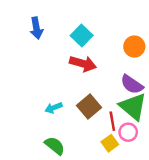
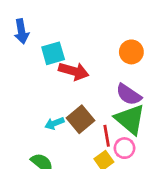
cyan square: (82, 35) -> (53, 53), moved, turned 30
cyan arrow: (54, 108) -> (54, 123), moved

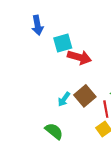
cyan arrow: (54, 123) -> (64, 99), turned -32

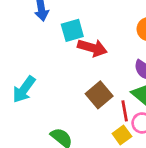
cyan arrow: (64, 99) -> (24, 89), moved, size x1.5

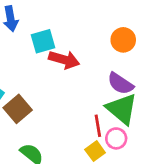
brown square: (99, 95) -> (18, 109), moved

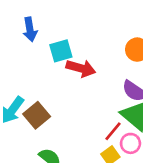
red line: (98, 126) -> (113, 131), turned 50

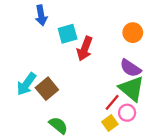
red arrow: (81, 68) -> (85, 49), turned 95

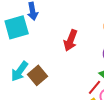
cyan square: (68, 34) -> (17, 27), moved, size x1.4

